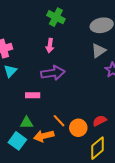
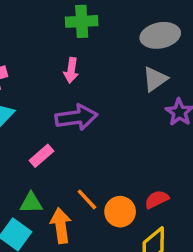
green cross: (56, 17) -> (82, 21), turned -30
pink rectangle: (33, 95) -> (42, 156), turned -40
orange arrow: (44, 136) -> (61, 226), turned 96

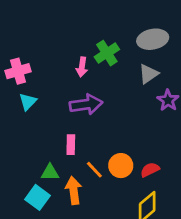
green cross: (82, 21) -> (107, 53), moved, turned -30
pink rectangle: (42, 156) -> (71, 145), moved, turned -48
orange circle: (120, 212) -> (121, 166), moved

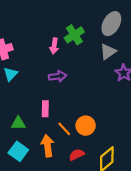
gray ellipse: (153, 39) -> (111, 24), turned -50
purple arrow: (86, 104) -> (58, 76), size x0.7
red semicircle: (150, 170) -> (77, 155), moved
green triangle: (50, 172) -> (18, 123), moved

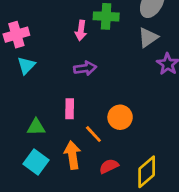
green cross: (74, 35) -> (106, 16), turned 36
orange circle: (86, 126) -> (120, 117), moved

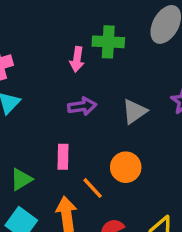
gray triangle: (148, 37) -> (134, 111), moved
green triangle: (36, 127) -> (21, 179), turned -30

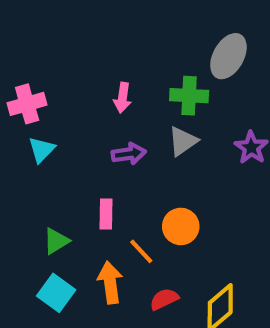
green cross: (108, 42) -> (189, 96), moved
gray triangle: (134, 111) -> (183, 141), moved

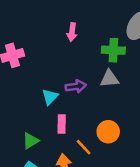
pink arrow: (123, 98) -> (72, 32), moved
gray triangle: (183, 141) -> (109, 79), turned 30
cyan triangle: (42, 150) -> (50, 97), moved

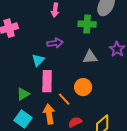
gray triangle: (109, 79) -> (90, 57), moved
purple arrow: (76, 86) -> (55, 43), moved
pink rectangle: (62, 124) -> (47, 81), size x1.5

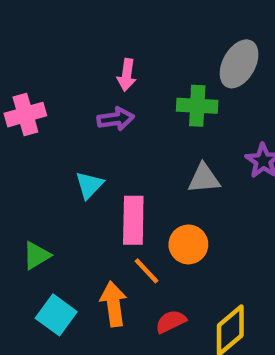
purple arrow: (55, 43) -> (116, 119), moved
pink rectangle: (47, 81) -> (133, 220), moved
green triangle: (23, 94) -> (36, 255), moved

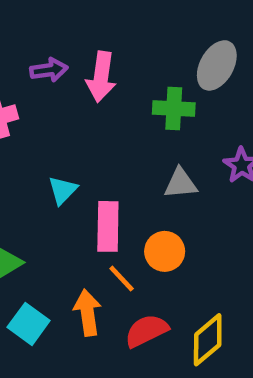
pink arrow: (127, 75) -> (101, 77), size x1.5
purple arrow: (116, 119) -> (49, 70), moved
red semicircle: (171, 322) -> (146, 331), size x1.4

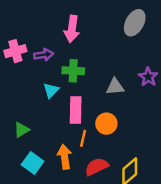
purple arrow: (49, 70) -> (44, 55), moved
green cross: (174, 109) -> (73, 71), moved
orange line: (122, 279) -> (83, 138), turned 56

